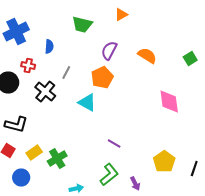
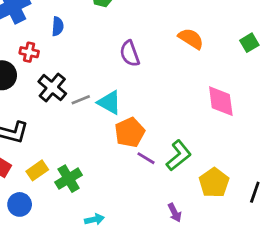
purple semicircle: (109, 50) -> (130, 54), moved, turned -48
gray line: (66, 72) -> (81, 100), moved, turned 40
orange pentagon: (102, 78) -> (130, 132), moved
green L-shape: (109, 174) -> (179, 155), moved

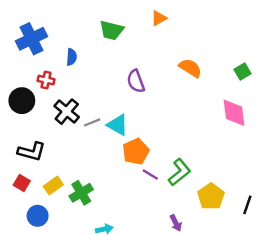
pink diamond: (221, 101) -> (234, 113), moved

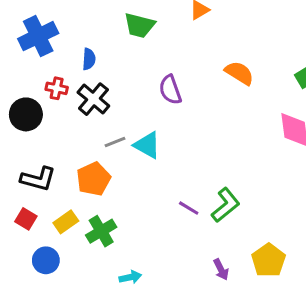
black cross: (67, 112) -> (93, 99), moved
orange pentagon: (136, 152) -> (93, 179), moved
yellow pentagon: (211, 196) -> (269, 260), moved

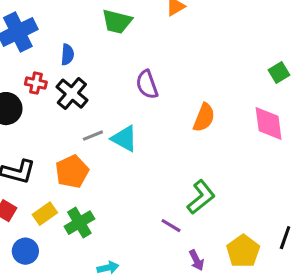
orange semicircle: (239, 73) -> (204, 118), moved, turned 80
purple line: (189, 208) -> (171, 226), moved

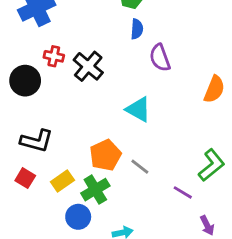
blue semicircle: (67, 55) -> (137, 29), moved
gray line: (93, 136) -> (140, 167), moved, turned 60
orange pentagon: (72, 172) -> (105, 155), moved
blue circle: (25, 251) -> (78, 217), moved

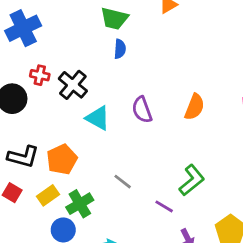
purple semicircle: (160, 58) -> (142, 110), moved
cyan triangle: (138, 109) -> (98, 118), moved
orange pentagon: (105, 155) -> (62, 159), moved

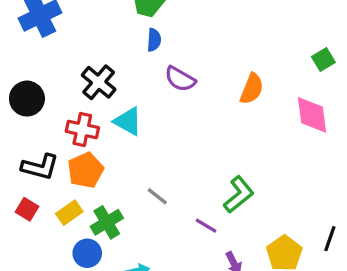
red cross: (40, 75) -> (82, 129), moved, size x1.4
orange semicircle: (195, 107) -> (252, 89), moved
purple semicircle: (142, 110) -> (180, 79), moved, turned -40

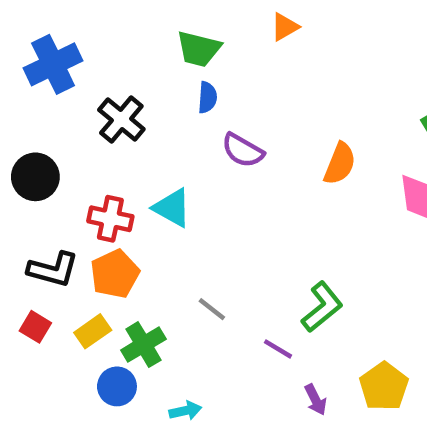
black cross: (99, 82) -> (121, 120), moved

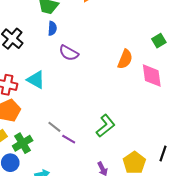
orange semicircle: (340, 164) -> (125, 59), moved
purple line: (278, 349) -> (69, 139), moved

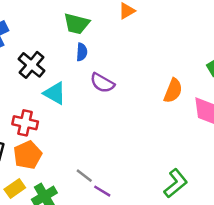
cyan triangle: (36, 80) -> (55, 93), moved
green L-shape: (106, 126) -> (176, 183), moved

